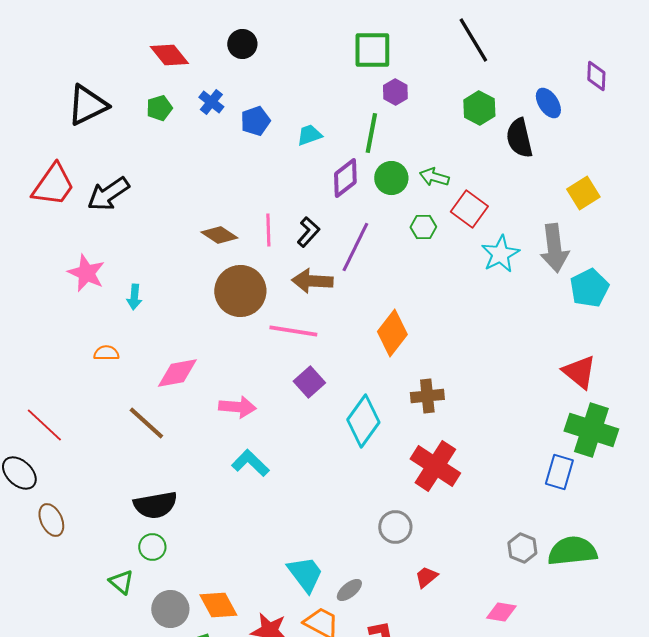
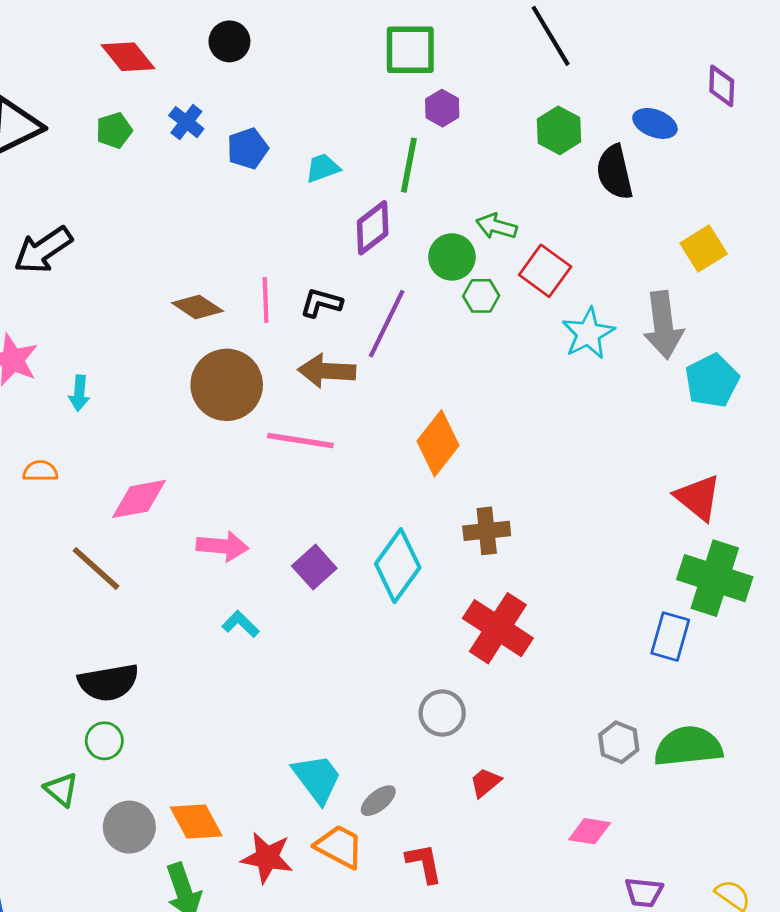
blue ellipse: (548, 103) -> (655, 123), turned -36
green circle: (391, 178) -> (452, 257), moved
black L-shape: (308, 232) -> (321, 303), turned -116
purple square: (309, 382) -> (314, 567), moved
cyan L-shape: (250, 463) -> (241, 624), size x0.7

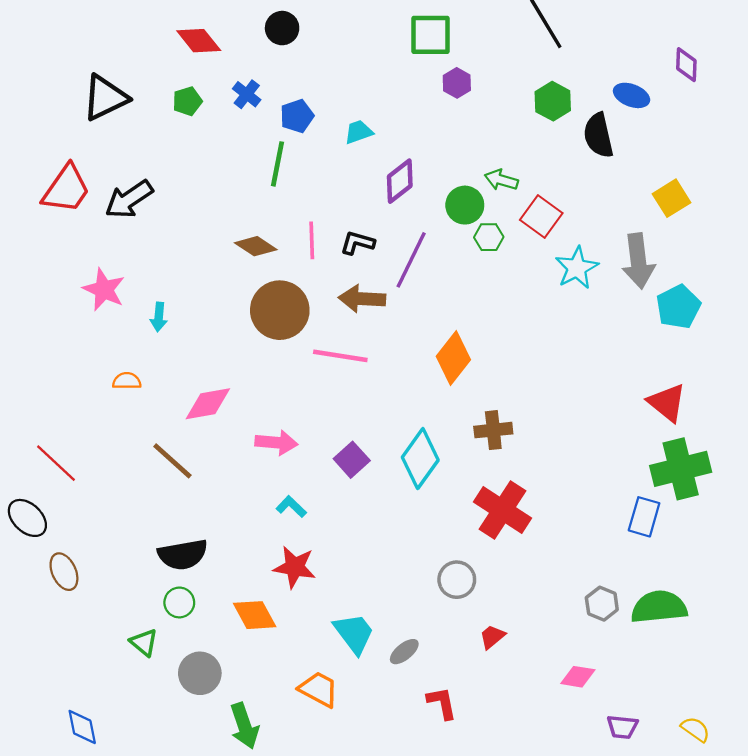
green line: (409, 165) -> (278, 164), moved
green cross: (715, 578) -> (681, 469), turned -32
orange diamond: (196, 821) -> (255, 615), moved
orange trapezoid: (339, 847) -> (319, 689), moved
red star: (267, 858) -> (295, 567), moved

